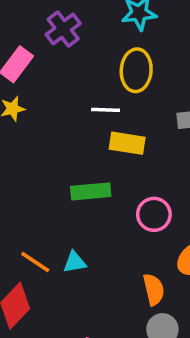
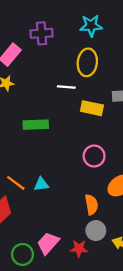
purple cross: (63, 29) -> (41, 33), turned 30
yellow rectangle: (127, 143) -> (92, 108), moved
green rectangle: (91, 191) -> (36, 125), moved

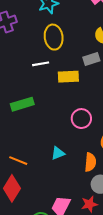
cyan triangle: (41, 184) -> (58, 153), moved
orange semicircle: (91, 205) -> (90, 162), turned 30

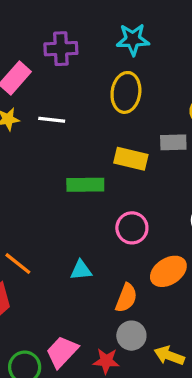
white line: (41, 64) -> (52, 120), moved
green rectangle: (22, 104) -> (85, 185), moved

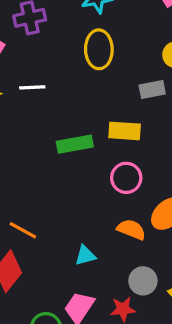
yellow rectangle: (131, 159) -> (125, 131), moved
cyan triangle: (81, 270) -> (85, 255), moved
orange semicircle: (126, 298) -> (131, 229), moved, turned -80

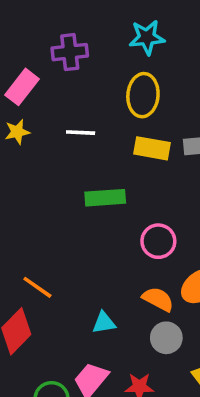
white line: (32, 87) -> (81, 133), moved
yellow rectangle: (125, 131) -> (152, 148), moved
gray circle: (143, 281) -> (166, 338), moved

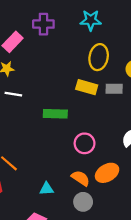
yellow ellipse: (143, 95) -> (99, 57), moved
white line: (81, 133) -> (13, 94), moved

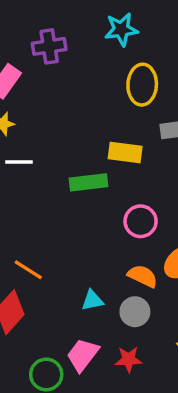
yellow rectangle: (87, 87) -> (125, 153), moved
gray circle: (83, 202) -> (135, 312), moved

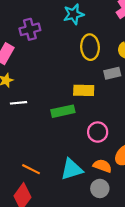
cyan triangle: (92, 300) -> (72, 169), moved, size x1.6

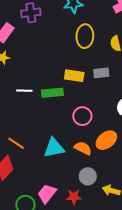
gray rectangle: (112, 73) -> (101, 73), moved
white line: (18, 103) -> (24, 91), moved
gray circle: (100, 188) -> (88, 176), moved

